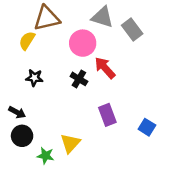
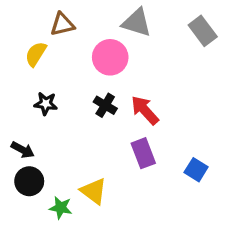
brown triangle: (47, 18) -> (62, 24), size x0.7
gray rectangle: (132, 29) -> (203, 31), moved
red arrow: (105, 68) -> (145, 110), moved
yellow triangle: (70, 143) -> (94, 191), turned -35

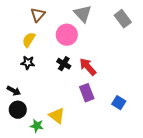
gray triangle: (137, 23) -> (83, 14), turned 30
brown triangle: (62, 24) -> (38, 15), turned -35
yellow semicircle: (36, 54) -> (29, 40), moved

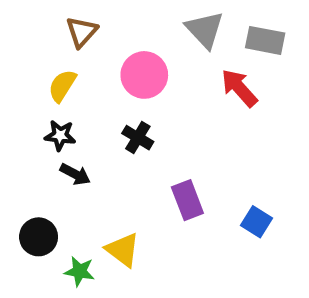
gray triangle: (83, 14) -> (205, 30), moved
gray rectangle: (123, 19) -> (265, 40), turned -42
red arrow: (88, 67) -> (239, 88), moved
black arrow: (14, 91) -> (75, 174), moved

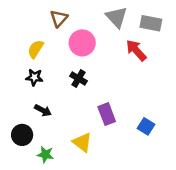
brown triangle: (82, 32) -> (59, 18), moved
black arrow: (75, 174) -> (43, 110), moved
yellow triangle: (123, 250) -> (82, 142), moved

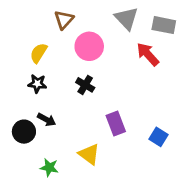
black circle: (22, 135) -> (24, 132), moved

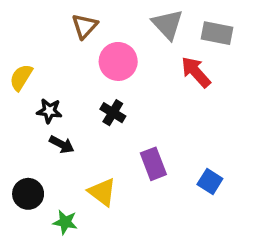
yellow semicircle: (39, 53) -> (21, 77), moved
black arrow: (47, 120) -> (62, 144), moved
black circle: (24, 132) -> (28, 194), moved
yellow triangle: (89, 154) -> (102, 192), moved

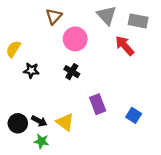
black arrow: (62, 144) -> (39, 121), moved

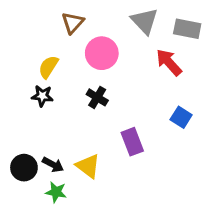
yellow semicircle: (13, 49) -> (48, 67), moved
blue square: (134, 115) -> (181, 117), moved

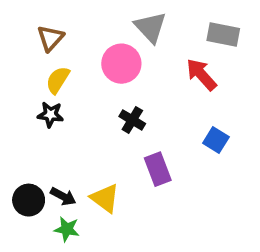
gray triangle: (144, 21) -> (150, 27), moved
brown triangle: (73, 23) -> (50, 38), moved
black cross: (97, 97) -> (132, 120), moved

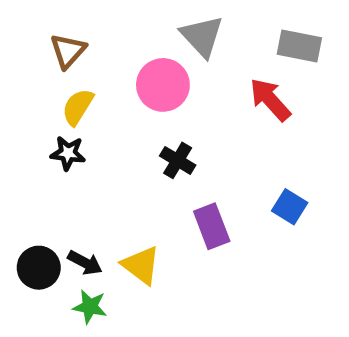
blue square: (216, 140) -> (290, 207), moved

